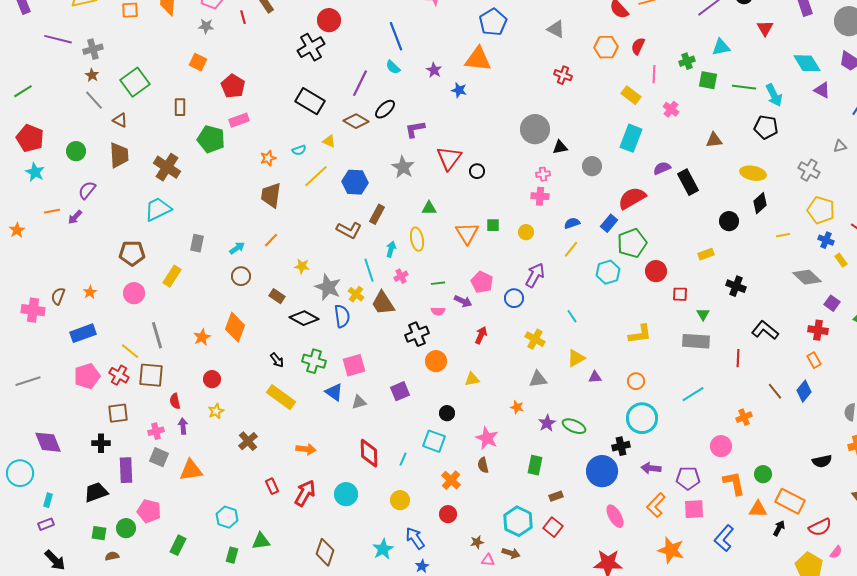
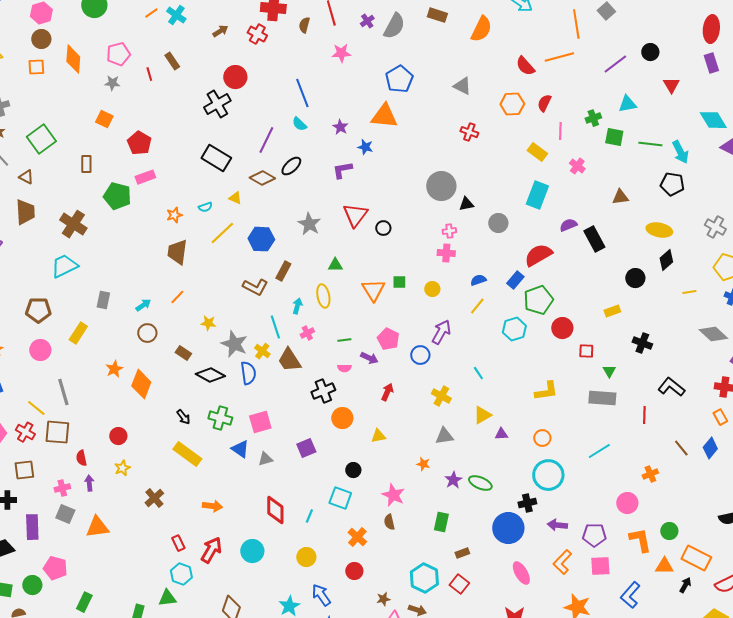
purple L-shape: (415, 129) -> (342, 170), moved
orange star: (202, 337) -> (114, 369), moved
cyan hexagon: (227, 517) -> (181, 574), moved

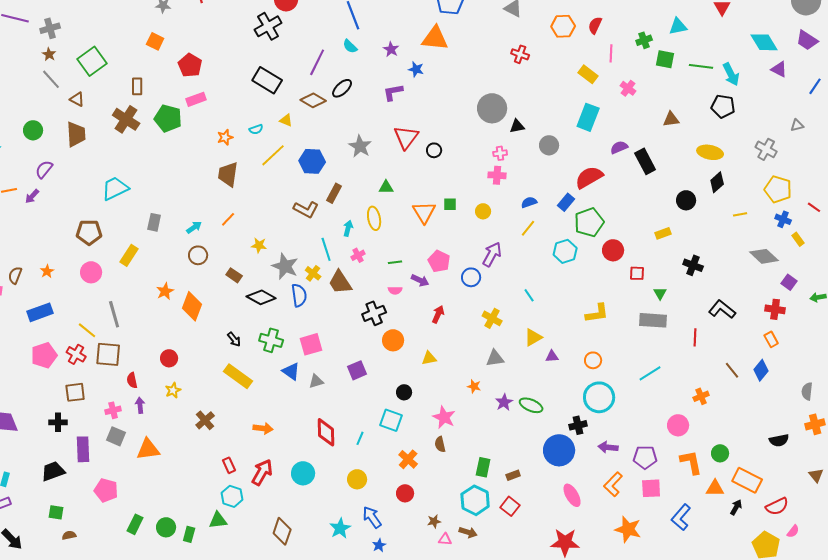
brown cross: (73, 224) -> (126, 119), moved
green rectangle: (441, 522) -> (483, 467), moved
green circle: (32, 585) -> (166, 527), moved

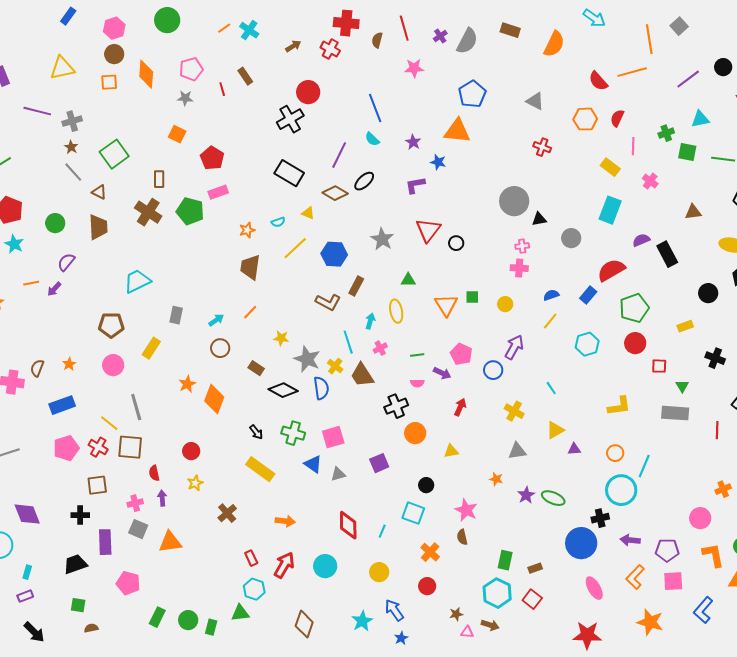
green pentagon: (589, 222) -> (634, 308), moved
cyan line: (650, 373) -> (644, 466), moved, turned -35

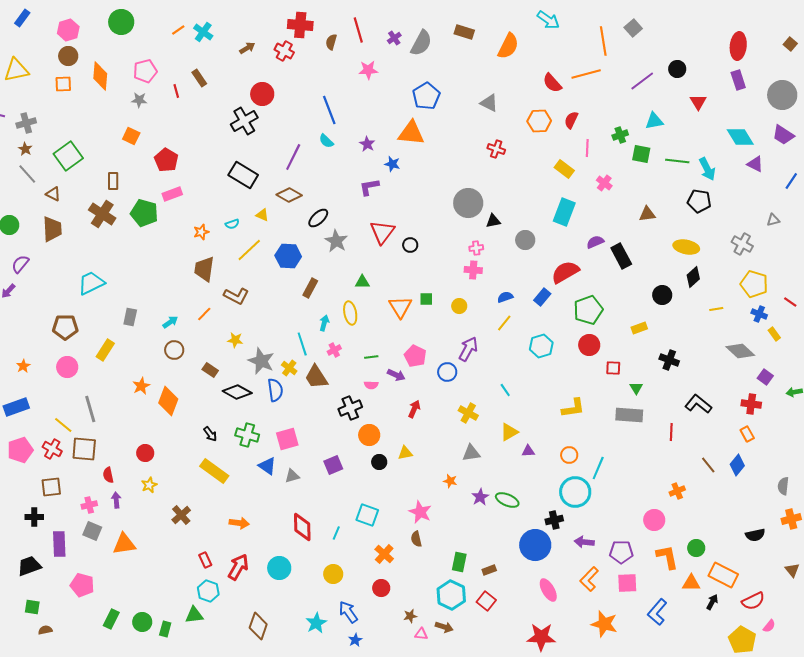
black ellipse: (364, 181) -> (318, 218), moved
brown L-shape: (328, 302) -> (236, 296), moved
black circle: (426, 485) -> (379, 462), moved

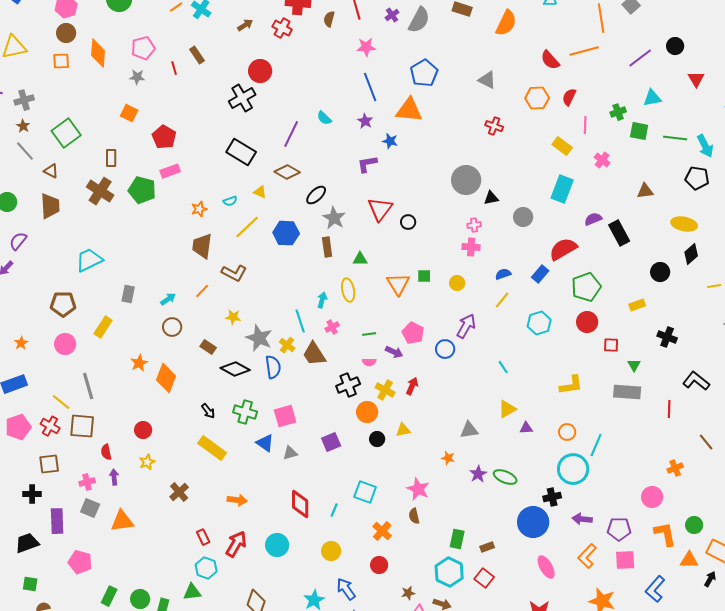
blue line: (329, 110) -> (370, 87), moved
brown rectangle: (310, 288) -> (327, 247), moved, turned -36
yellow cross: (468, 413) -> (385, 390), moved

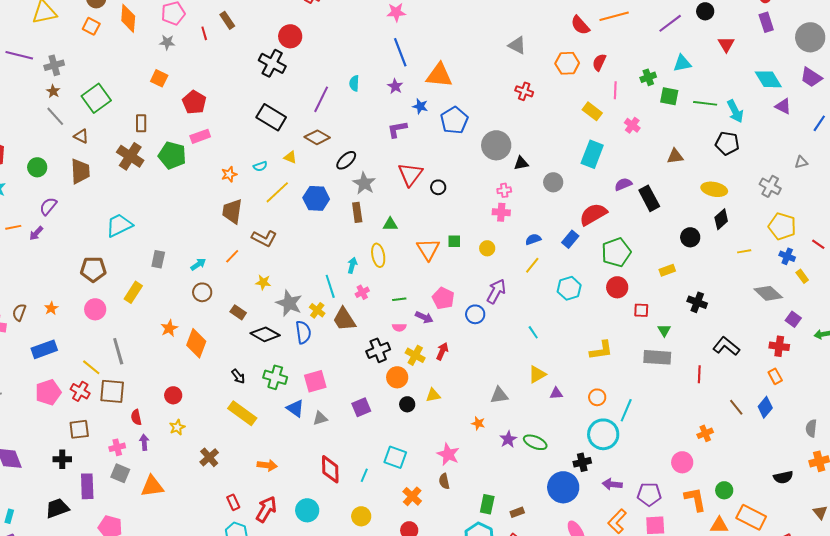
orange square: (61, 61) -> (91, 26), turned 30
blue pentagon: (424, 73) -> (454, 120), moved
black cross: (242, 98) -> (272, 63), turned -32
cyan semicircle: (324, 118) -> (354, 83), turned 49

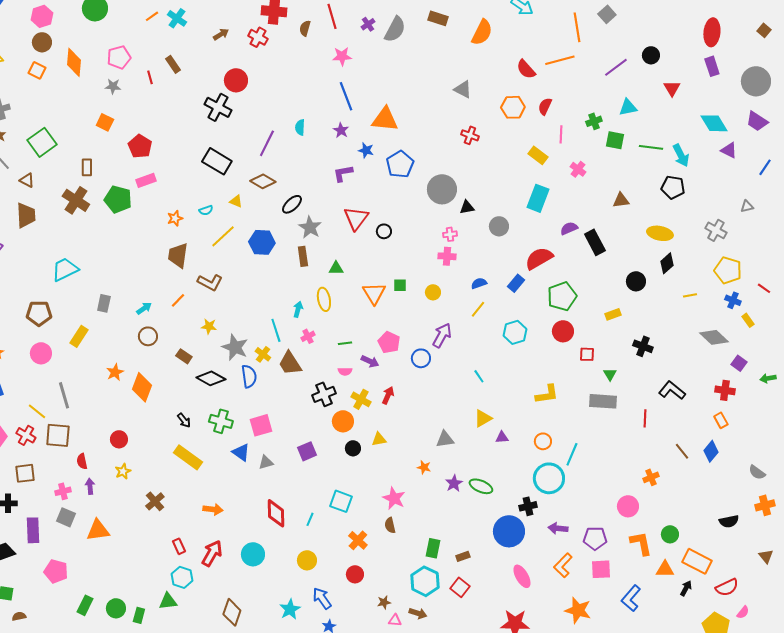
gray semicircle: (811, 428) -> (757, 472), turned -60

